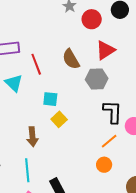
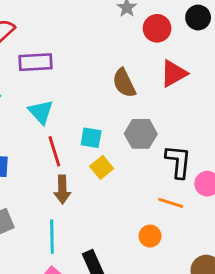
red line: (36, 64) -> (54, 151), moved
gray hexagon: (97, 79) -> (141, 134), moved
orange line: (109, 141) -> (171, 203), turned 54
orange circle: (104, 165) -> (150, 236), moved

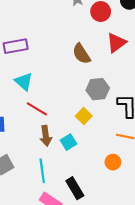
cyan square: (91, 138) -> (68, 142), moved, turned -35
red line: (54, 151) -> (37, 109), turned -35
yellow square: (102, 167) -> (84, 116), moved

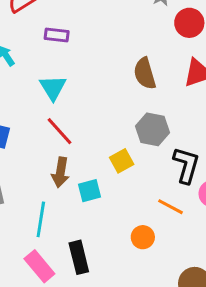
purple rectangle: (16, 46) -> (57, 35), size x0.7

